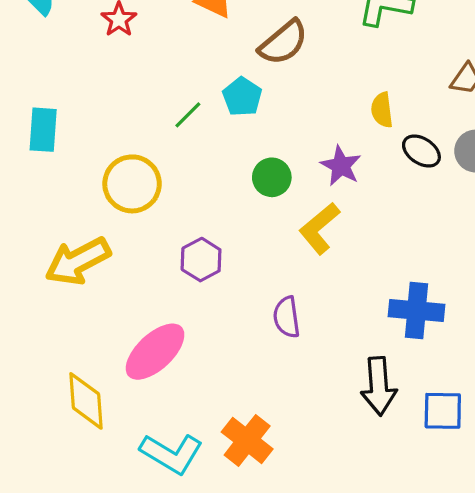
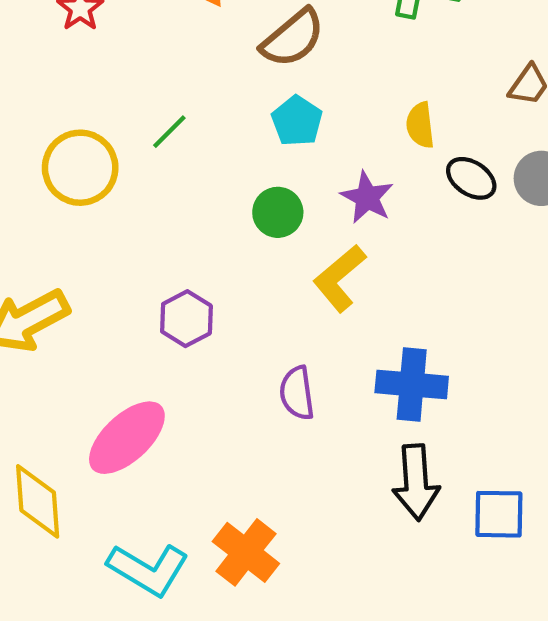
cyan pentagon: (242, 97) -> (297, 121), moved
yellow circle: (132, 184) -> (80, 168), moved
blue cross: (416, 311) -> (412, 385), moved

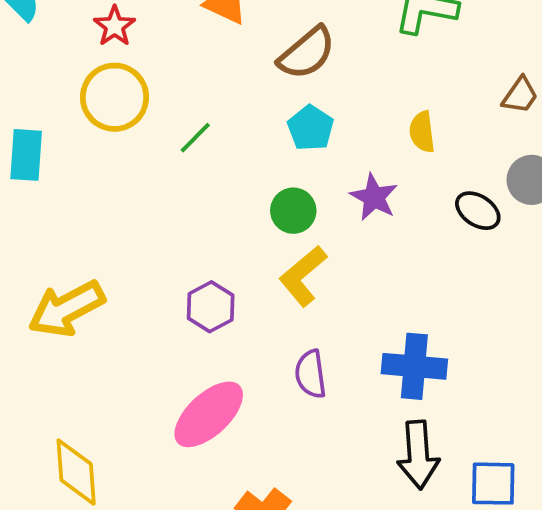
yellow circle: (80, 168) -> (115, 97), moved
black ellipse: (471, 178) -> (478, 211), moved
yellow L-shape: (339, 278) -> (303, 276), moved
pink ellipse: (127, 438) -> (209, 414), moved

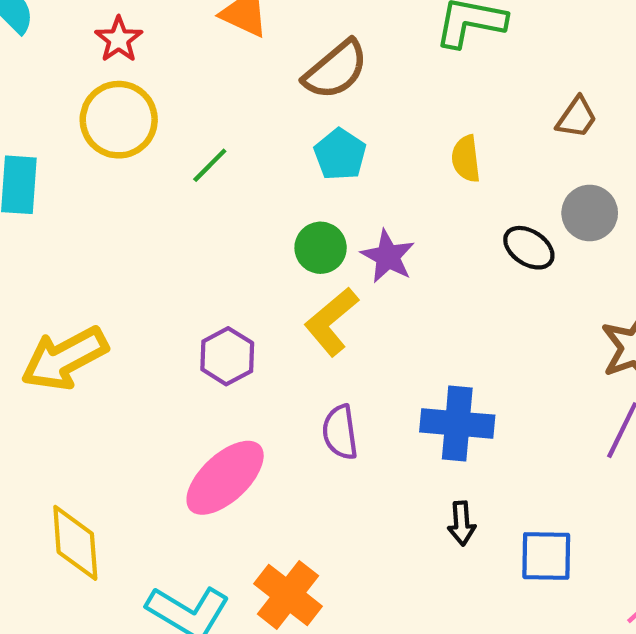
purple star: (374, 197) -> (388, 256), moved
black arrow: (418, 455) -> (462, 523), size x0.6

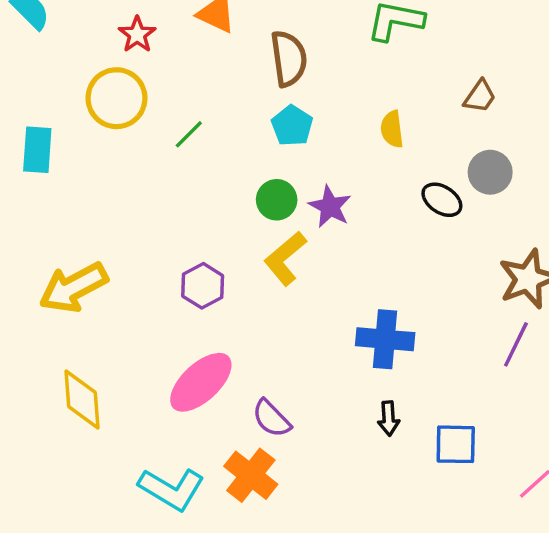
red star: (119, 39) -> (137, 34), moved
brown semicircle: (336, 70) -> (289, 59), turned -58
purple semicircle: (340, 432) -> (271, 418), moved, turned -36
yellow diamond: (75, 543) -> (82, 399), moved

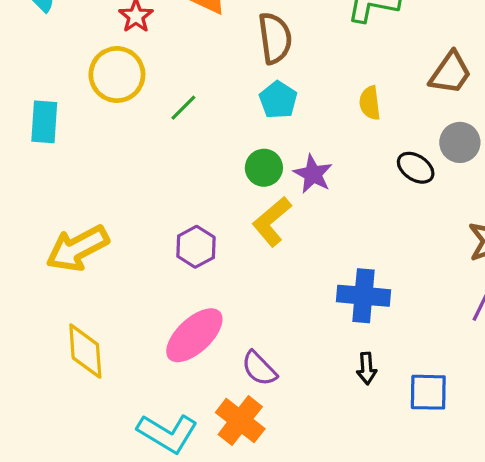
brown trapezoid: (480, 96) -> (450, 73), size x1.4

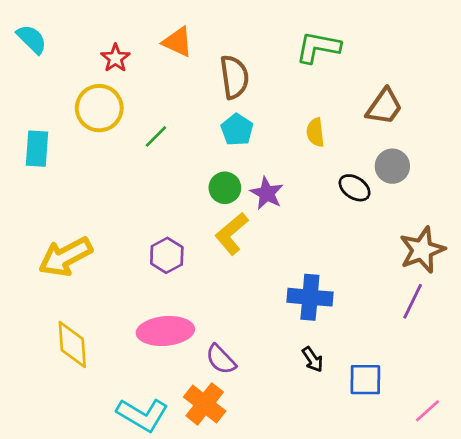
pink ellipse: (194, 335) -> (165, 331), turned 38
black arrow: (367, 368) -> (313, 359), turned -30

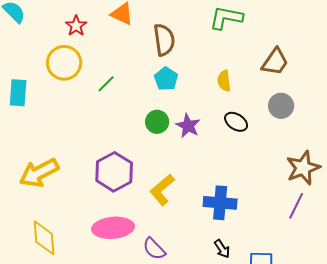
black ellipse: (355, 188) -> (236, 122), moved
yellow L-shape: (232, 234) -> (162, 190), moved
purple hexagon: (167, 255) -> (114, 172), size x1.5

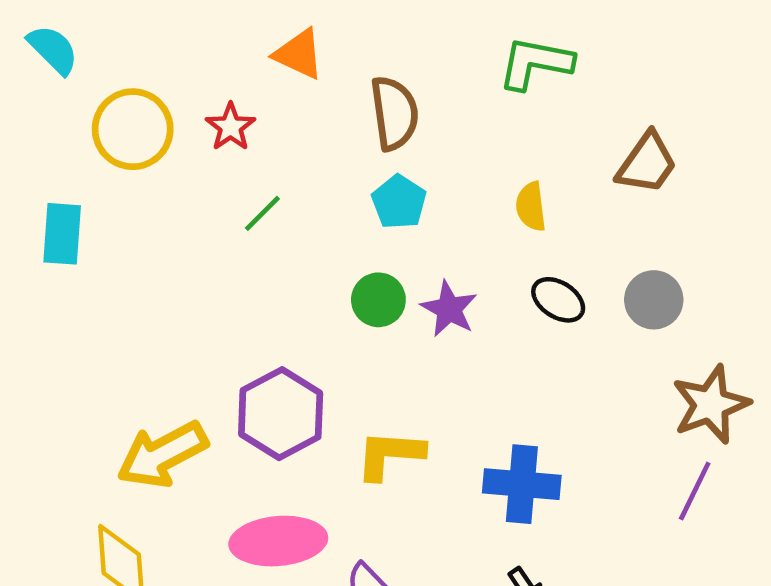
red star: (76, 26) -> (231, 127), moved
yellow circle: (64, 63) -> (133, 129), moved
gray circle: (281, 106) -> (654, 300), moved
yellow arrow: (39, 173) -> (162, 455), moved
yellow L-shape: (162, 190) -> (390, 455), turned 44

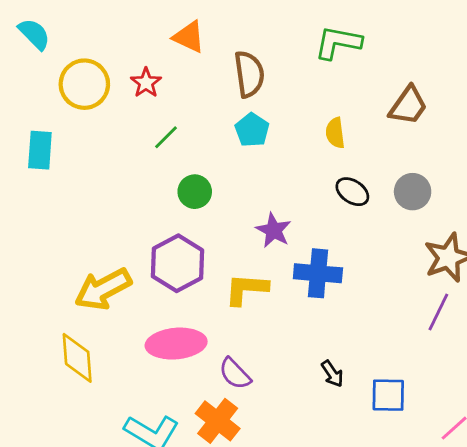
green circle: (378, 300) -> (195, 192), moved
purple star: (449, 309) -> (274, 230), moved
blue cross: (522, 484) -> (318, 273), moved

